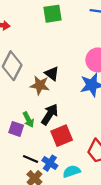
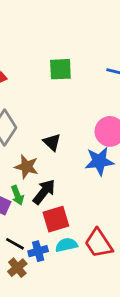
brown star: (40, 85) -> (26, 167), moved
blue cross: (50, 163) -> (38, 251), turned 35
cyan semicircle: (72, 171) -> (66, 245), moved

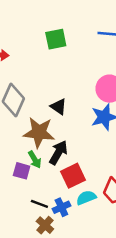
brown star: (26, 167) -> (39, 132), size x1.4

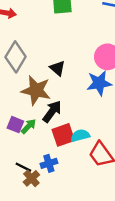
green arrow: (35, 160) -> (29, 126), moved, turned -112
cyan semicircle: (86, 198) -> (80, 136), moved
black line: (39, 204) -> (23, 167), moved

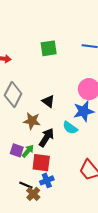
brown star: (36, 90) -> (32, 121), size x0.7
red square: (63, 135) -> (41, 163), moved, turned 30
cyan semicircle: (80, 136) -> (70, 128), moved, turned -126

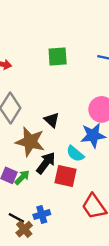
brown star: (32, 121) -> (30, 142), size x1.4
red square: (41, 163) -> (66, 176), moved

